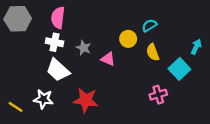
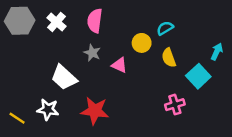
pink semicircle: (58, 18) -> (95, 21), moved
white cross: (55, 42) -> (57, 22), moved, turned 30

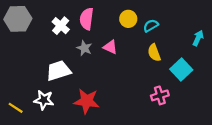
white cross: (57, 22) -> (61, 26), moved
yellow circle: (142, 43) -> (128, 19), moved
cyan arrow: (217, 52) -> (198, 38), moved
pink triangle: (119, 65) -> (110, 47), moved
white trapezoid: (64, 77) -> (58, 71), turned 120

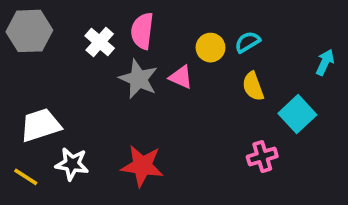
yellow circle: (128, 19) -> (211, 48), moved
gray star: (84, 48) -> (138, 79), size x1.5
white trapezoid: (58, 71) -> (41, 125), moved

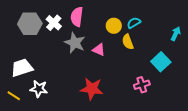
gray hexagon: (29, 31) -> (30, 24), moved
pink triangle: (181, 77) -> (99, 50), moved
yellow semicircle: (253, 86) -> (128, 42), moved
red star: (142, 166) -> (92, 89), moved

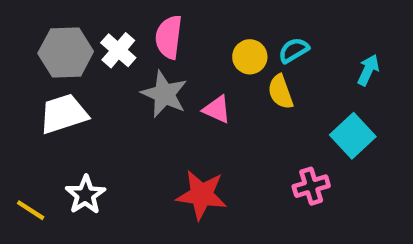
cyan arrow: (176, 34) -> (368, 70), moved
white trapezoid: (22, 68) -> (64, 114), moved
white star: (39, 89) -> (85, 195), turned 30

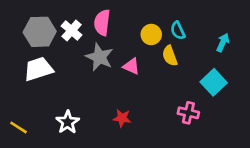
cyan semicircle: (294, 50) -> (178, 31), turned -84
pink cross: (311, 186) -> (188, 113), turned 30
white star: (85, 195) -> (68, 122), moved
red star: (202, 195) -> (122, 118), size x0.6

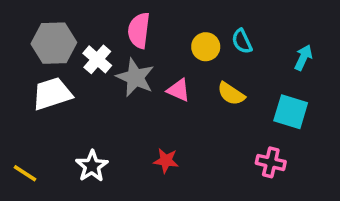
white cross: (72, 31) -> (97, 59), moved
yellow semicircle: (170, 56) -> (231, 94), moved, turned -36
cyan square: (214, 82) -> (291, 112), turned -30
pink cross: (188, 113) -> (271, 162), moved

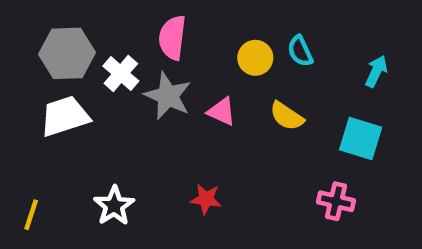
yellow line: (25, 173) -> (31, 215), turned 75

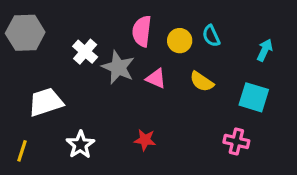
pink semicircle: (172, 38) -> (142, 31), moved
gray hexagon: (67, 53) -> (25, 33), moved
white trapezoid: (65, 116) -> (46, 102), moved

